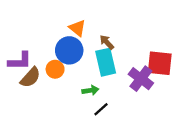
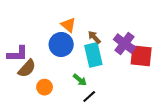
orange circle: (55, 69) -> (45, 87), moved
purple cross: (141, 79) -> (124, 43), moved
green arrow: (90, 90) -> (80, 80), turned 48

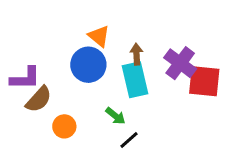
brown arrow: (94, 37) -> (137, 54), turned 40

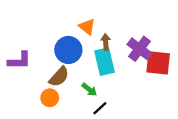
orange triangle: (99, 36) -> (87, 27), moved
brown semicircle: (39, 99) -> (59, 77), moved

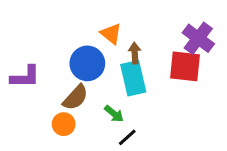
purple cross: (139, 49) -> (198, 38), moved
red square: (158, 63) -> (185, 66), moved

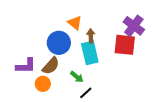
purple L-shape: (25, 77) -> (26, 66), moved

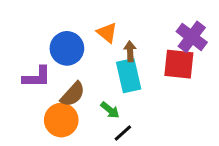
blue circle: (59, 43) -> (67, 48), moved
purple L-shape: (26, 66) -> (37, 77), moved
orange circle: (43, 84) -> (61, 120), size x1.5

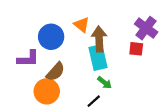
brown arrow: (130, 51) -> (99, 39), size x1.6
red square: (179, 64) -> (136, 49), size x0.6
green arrow: (110, 110) -> (105, 83), moved

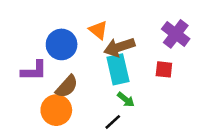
brown arrow: (99, 39) -> (119, 47), turned -105
red square: (136, 49) -> (164, 69), moved

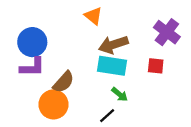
orange triangle: (98, 30) -> (93, 16), moved
blue circle: (62, 44) -> (32, 42), moved
cyan rectangle: (118, 69) -> (112, 66), turned -68

